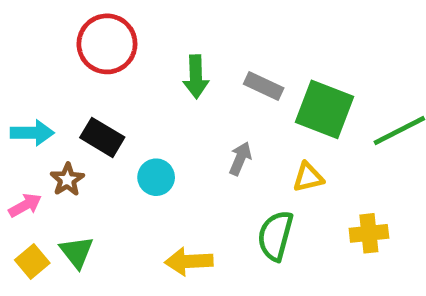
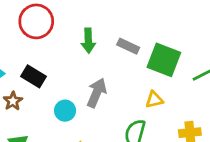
gray arrow: (240, 159) -> (97, 93), moved, size x1.5
cyan circle: (156, 177) -> (65, 111), moved

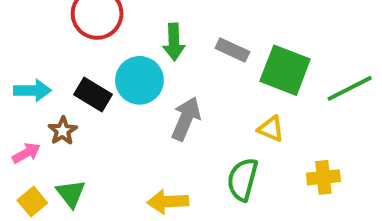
yellow triangle: (154, 100) -> (271, 129), turned 36
cyan circle: (65, 111) -> (139, 80), moved, size x1.5

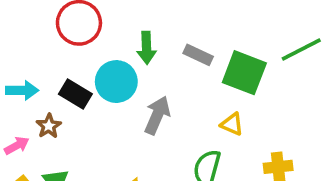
green line: (350, 88) -> (301, 50), moved

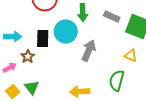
black rectangle: (75, 94) -> (43, 39), turned 60

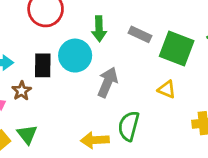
green semicircle: (117, 81) -> (129, 126), moved

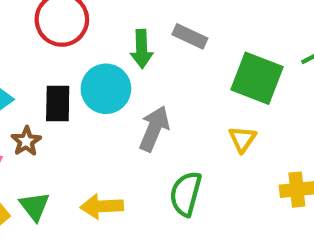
gray rectangle: (140, 34) -> (190, 36), moved
yellow triangle: (167, 89) -> (242, 139), turned 42
yellow arrow: (95, 140) -> (102, 206), moved

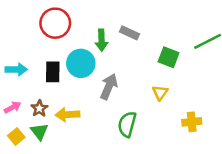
green square: (257, 78) -> (169, 57), size x0.7
brown star: (26, 141) -> (39, 108), moved
yellow arrow: (102, 206) -> (67, 115), moved

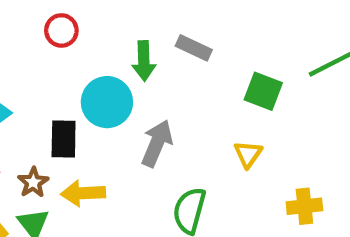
red circle: (55, 23) -> (61, 30), size x0.6
black rectangle: (53, 72) -> (64, 139), moved

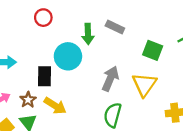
gray arrow: (157, 143) -> (110, 79), moved
yellow triangle: (248, 154) -> (144, 85), size x1.6
yellow arrow: (83, 193) -> (55, 106), turned -145

